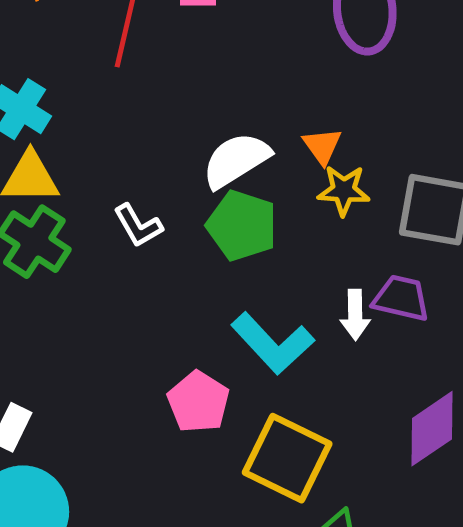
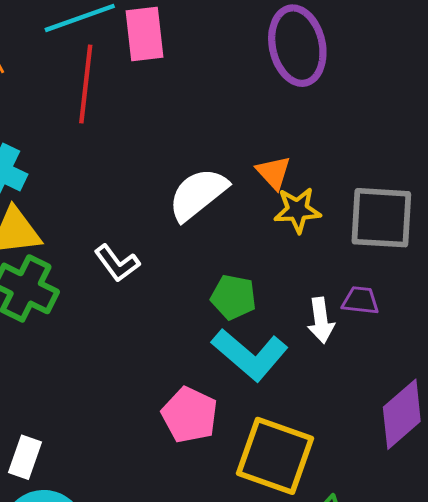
green pentagon: (242, 226) -> (233, 297), moved, size x0.7
purple trapezoid: (401, 298) -> (360, 300), size x0.7

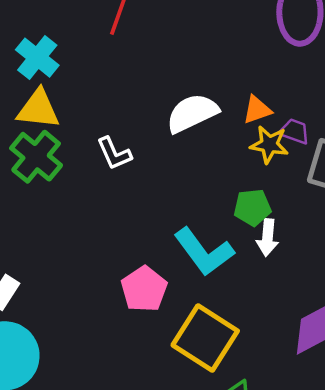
orange triangle: (274, 172) -> (257, 110), turned 40
green pentagon: (233, 297) -> (252, 207), moved, turned -30
purple trapezoid: (360, 300) -> (294, 131), moved

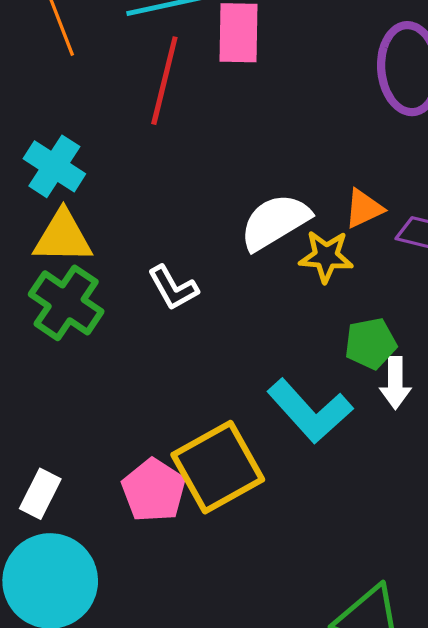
yellow star: (269, 144) -> (326, 256), moved
pink pentagon: (144, 289) -> (154, 490), moved
yellow square: (205, 338) -> (218, 467), moved, turned 34

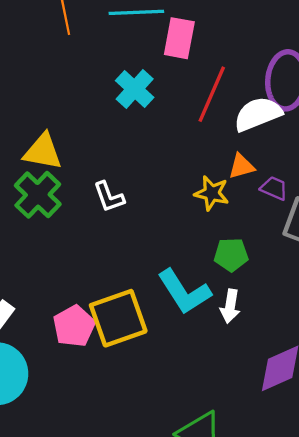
red line: (164, 81) -> (212, 94), moved
cyan cross: (54, 166) -> (135, 89), moved
white semicircle: (275, 222) -> (258, 114), moved
white arrow: (395, 383) -> (230, 306), moved

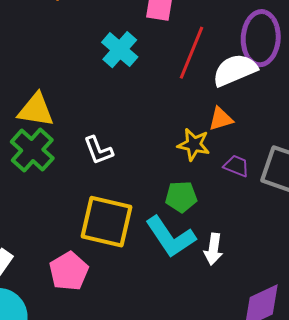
purple trapezoid: (274, 188) -> (236, 166), moved
green pentagon: (231, 255) -> (181, 197), moved
yellow square: (118, 318) -> (106, 222), moved, turned 34

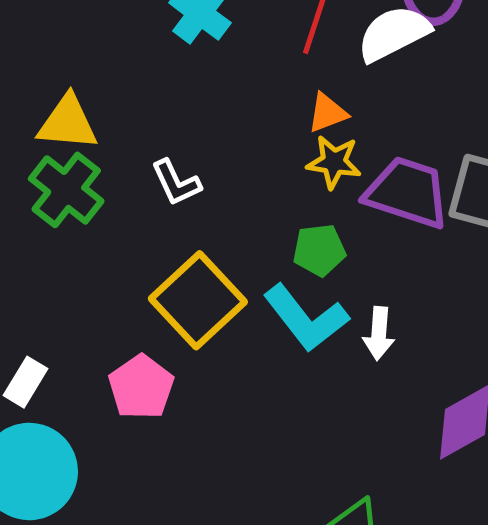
orange triangle: (221, 119) -> (327, 113), moved
purple trapezoid: (236, 166) -> (407, 193), size x2.0
yellow square: (106, 222) -> (198, 300), turned 38

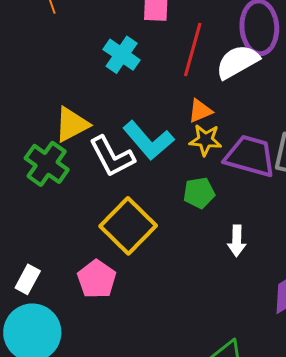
yellow triangle: (68, 123) -> (72, 124), moved, turned -30
white L-shape: (176, 183) -> (112, 157), size x1.5
cyan L-shape: (306, 318) -> (148, 140), moved

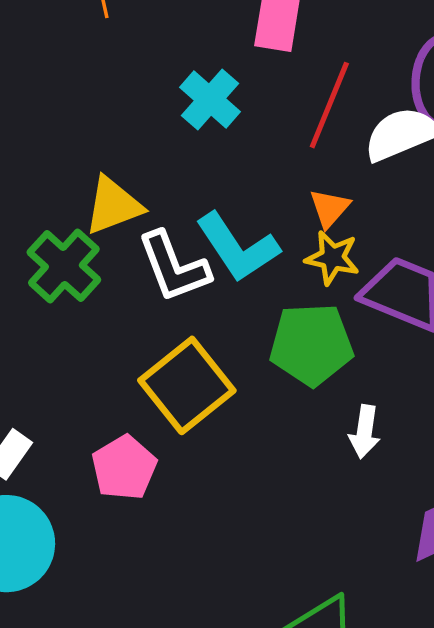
orange triangle: (200, 111) -> (329, 208), turned -32
green pentagon: (199, 193) -> (311, 344), size x1.6

